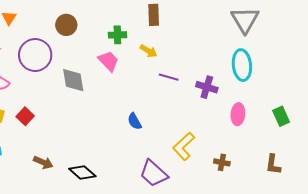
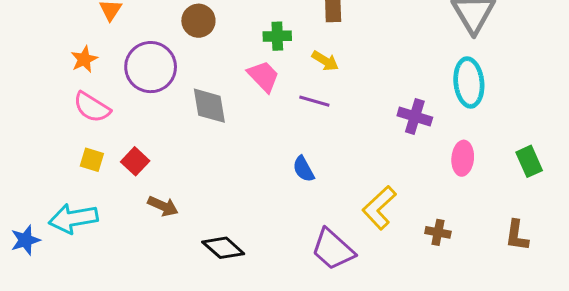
purple line: (169, 77) -> (314, 101), moved
brown arrow: (43, 162) -> (163, 206), moved

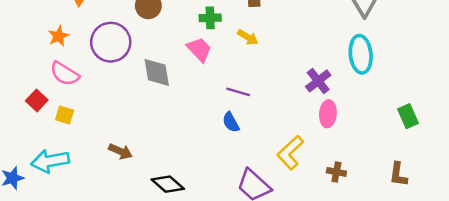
purple line: (314, 101) -> (238, 92), moved
purple cross: (415, 116) -> (318, 81), turned 35
pink ellipse: (463, 158) -> (328, 114), moved
red square: (135, 161) -> (37, 100), moved

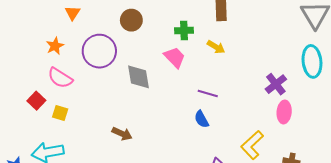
brown arrow: (120, 151) -> (122, 134), moved

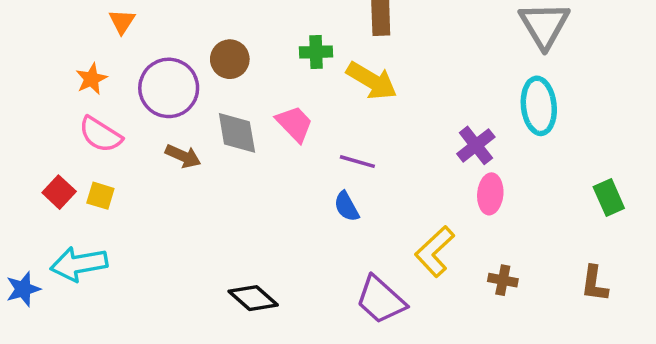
brown circle: (131, 20) -> (230, 59), moved
yellow arrow: (216, 47) -> (372, 81), size x1.6
pink trapezoid: (175, 57) -> (294, 124), moved
red square: (36, 101) -> (59, 192), moved
brown arrow: (122, 134) -> (183, 156), moved

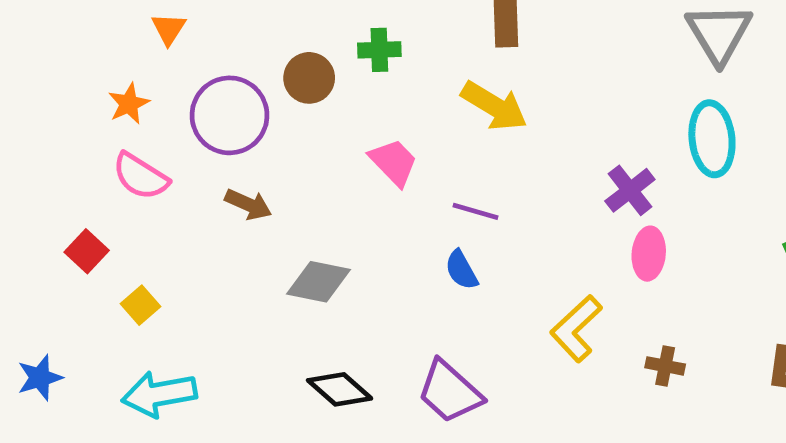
green cross: (316, 52) -> (379, 50), moved
gray diamond: (237, 133) -> (319, 282), moved, turned -69
yellow square: (100, 196) -> (141, 305), moved, turned 32
cyan arrow: (79, 264) -> (159, 394), moved
purple trapezoid: (381, 300) -> (450, 392), moved

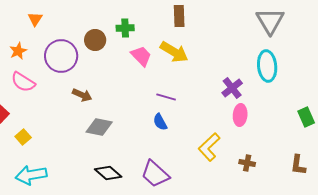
pink trapezoid: (393, 162) -> (141, 56), moved
brown arrow: (248, 204) -> (82, 95), moved

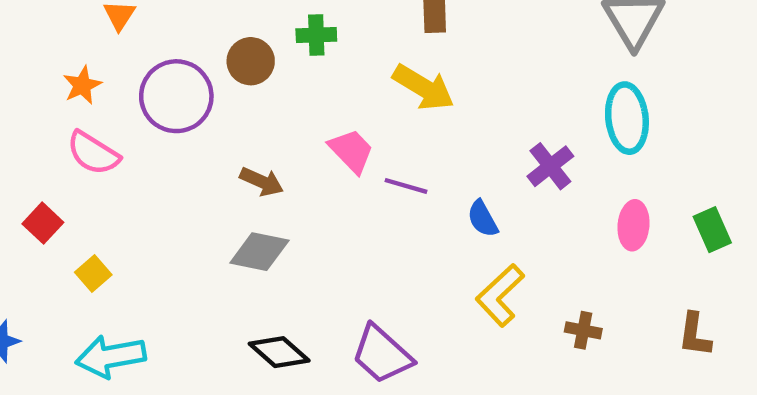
pink trapezoid: (141, 56) -> (351, 151), moved
brown arrow: (82, 95) -> (262, 182), moved
pink ellipse: (240, 115) -> (633, 225), moved
blue semicircle: (160, 122) -> (483, 219), moved

